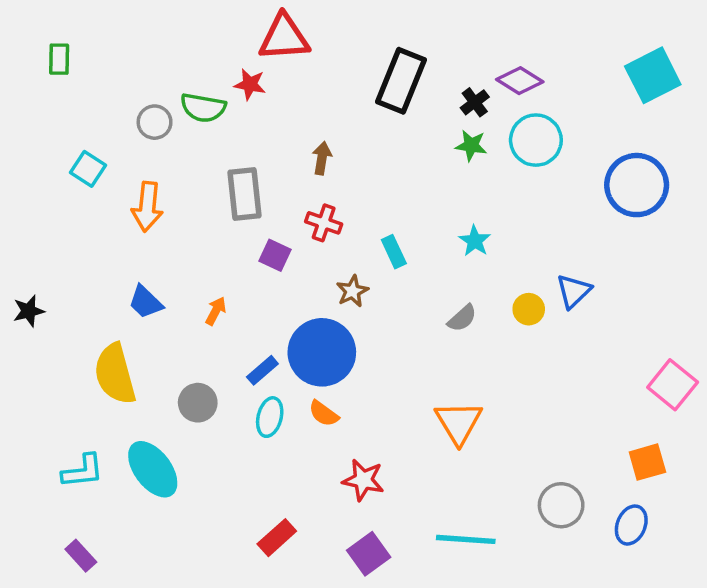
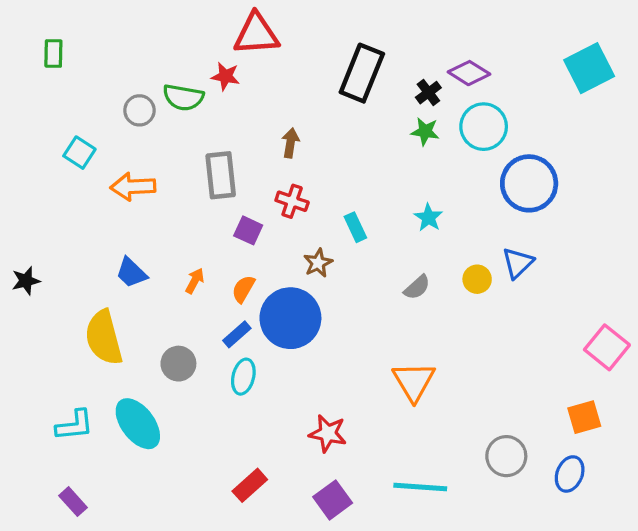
blue circle: (637, 185) -> (529, 183), moved
orange arrow: (147, 207) -> (133, 187), turned 81
orange semicircle: (324, 413) -> (243, 289), moved, turned 84

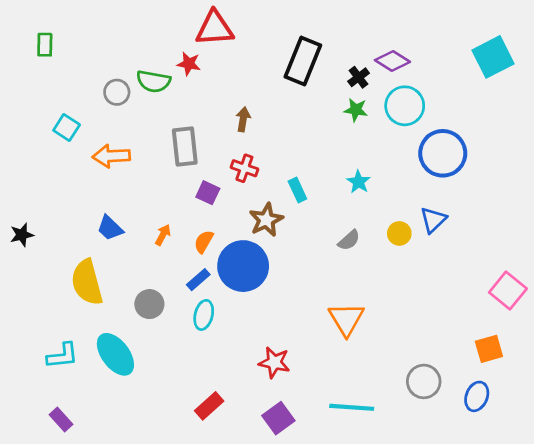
brown star: (318, 263) -> (266, 220), size x1.4

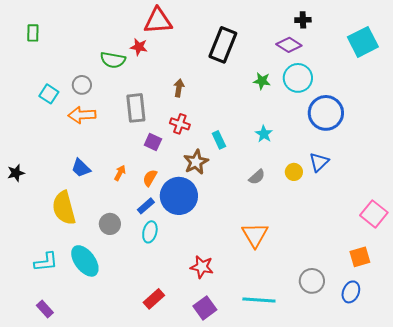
black cross: (359, 77) -> (303, 20), moved, turned 35
gray circle: (117, 92) -> (82, 85), moved

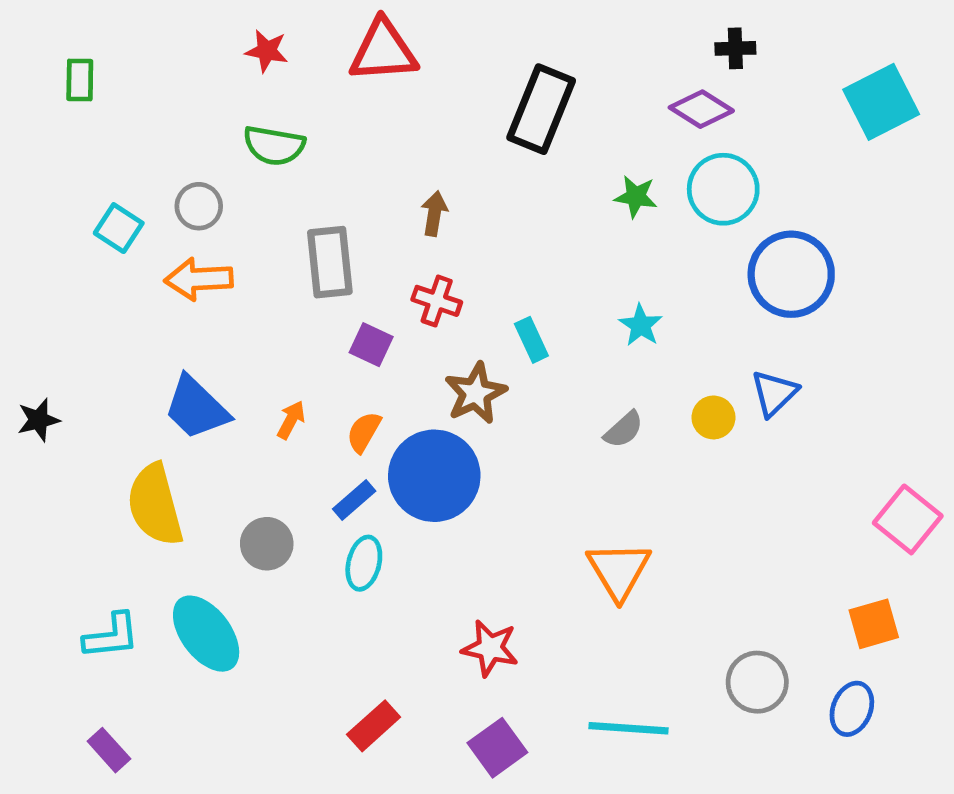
red star: (139, 47) -> (267, 51), moved
blue trapezoid: (81, 168) -> (196, 408), size x1.4

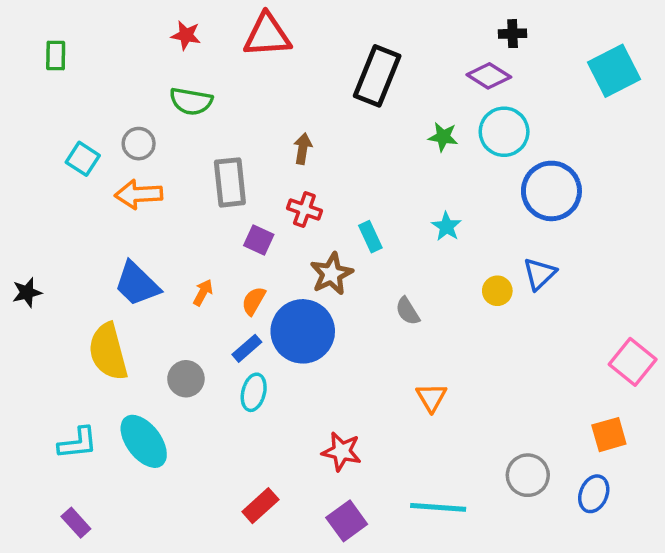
gray semicircle: (624, 430) -> (408, 311), moved, turned 100
orange triangle: (619, 570) -> (431, 397), size x0.7

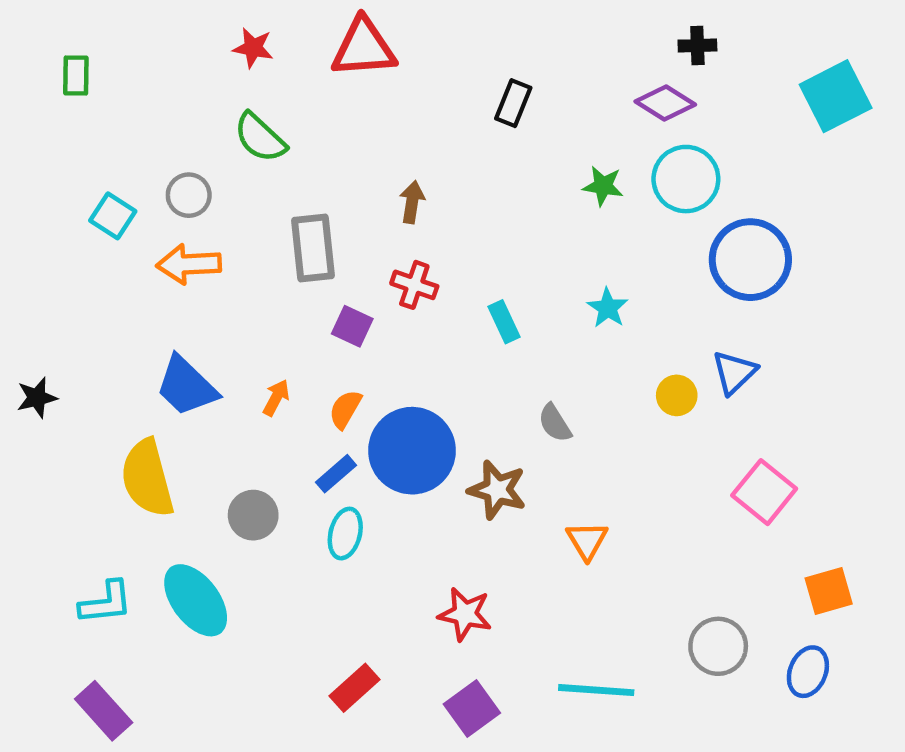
black rectangle: (377, 76) -> (513, 103), size x0.6
green semicircle: (191, 101) -> (260, 138), turned 33
brown star: (331, 274) -> (497, 490), moved, turned -30
pink square: (633, 362) -> (764, 492), moved
purple rectangle: (76, 523) -> (104, 711), size x1.4

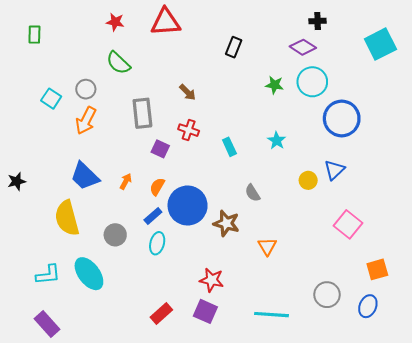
brown arrow: (412, 202) -> (188, 92), turned 126
orange arrow: (189, 264) -> (86, 121), turned -60
purple square: (472, 708) -> (205, 311), moved, turned -30

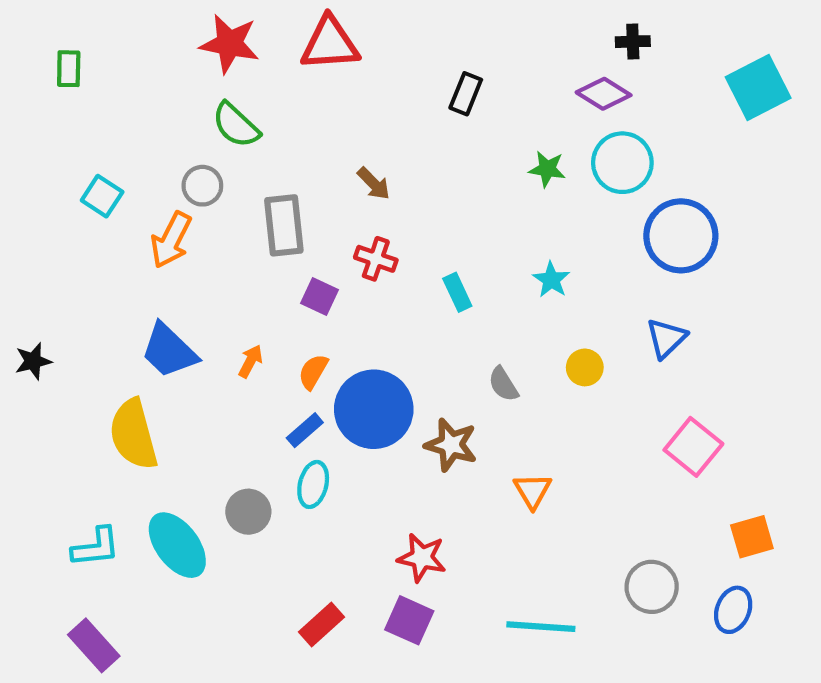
red star: (115, 22) -> (230, 44), size x1.6
gray circle: (86, 89) -> (202, 186), moved
yellow circle: (308, 180) -> (585, 367), moved
gray circle: (115, 235) -> (248, 512), moved

